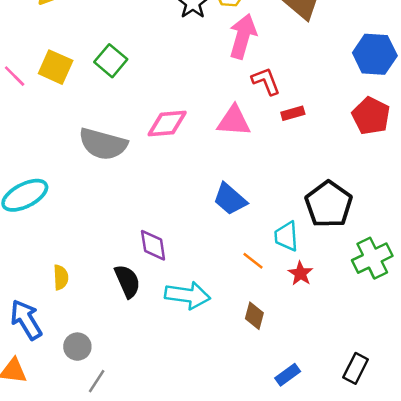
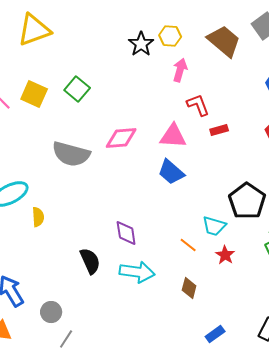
pink arrow: (243, 36) -> (180, 70), size x0.7
blue trapezoid: (230, 199) -> (171, 172), moved
cyan trapezoid: (286, 236) -> (214, 226), turned -70
purple diamond: (153, 245) -> (126, 233), moved
yellow semicircle: (61, 277) -> (38, 217), moved

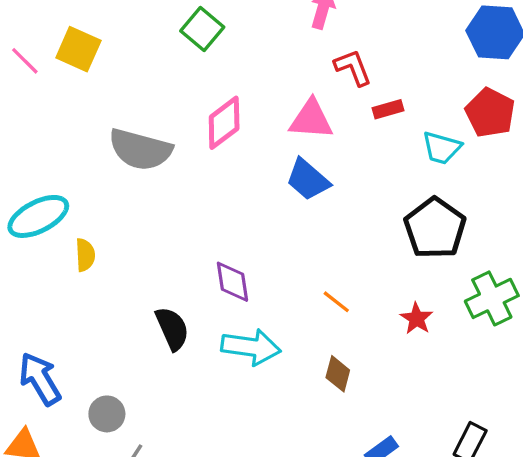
green square: (77, 89) -> (202, 29), moved
pink diamond: (121, 138) -> (224, 123), turned -32
cyan trapezoid: (214, 226) -> (442, 148), moved
red star: (225, 255) -> (417, 319), moved

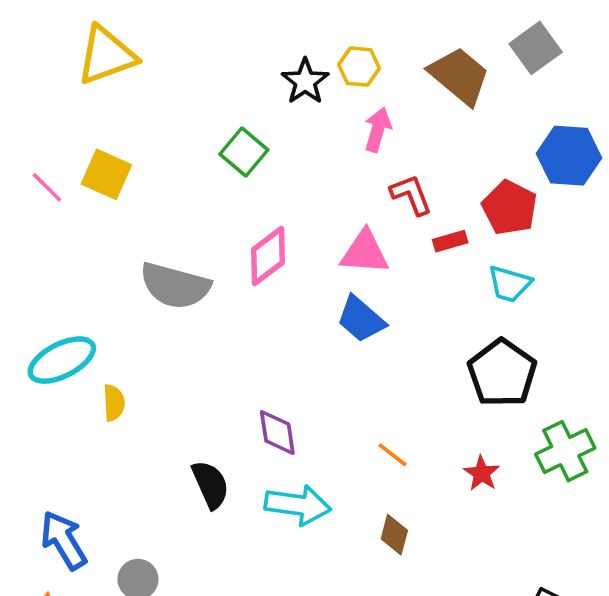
red pentagon: (490, 113) -> (510, 208), moved

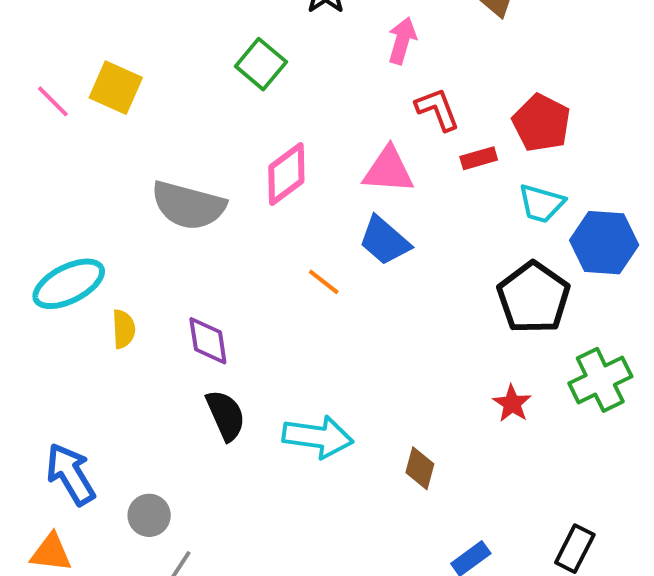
blue hexagon: (569, 156) -> (604, 243), moved
purple diamond: (277, 433) -> (208, 341), moved
orange line: (392, 455) -> (324, 282), moved

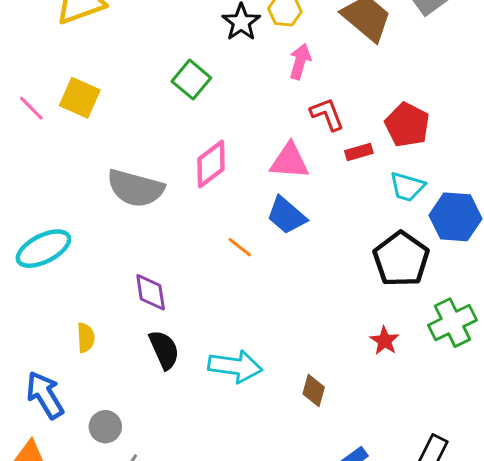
yellow semicircle: (124, 329) -> (86, 338), moved

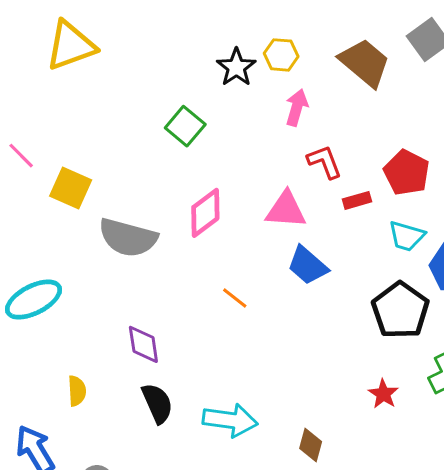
yellow square: (80, 98) -> (71, 188), moved
blue trapezoid: (286, 215) -> (307, 265), moved

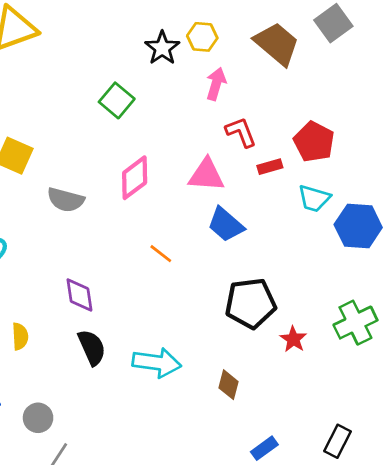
gray semicircle: (128, 238) -> (66, 200), size x0.7
black pentagon: (400, 310) -> (251, 303), moved, turned 30

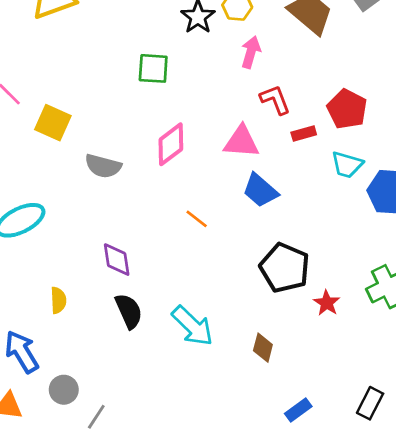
green square: (117, 100) -> (153, 68), turned -36
black pentagon: (251, 303) -> (285, 268), turned 30
cyan arrow: (157, 363) -> (192, 326), turned 36
gray circle: (38, 418) -> (64, 390), moved

